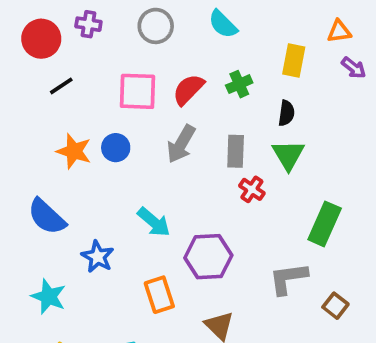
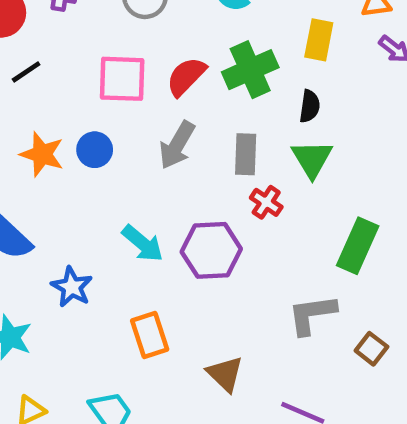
green cross: (239, 84) -> (250, 70), size x1.6
purple hexagon: (208, 257) -> (211, 250), moved

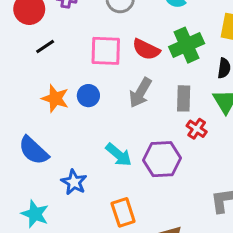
red semicircle: (186, 76) -> (146, 49), turned -108

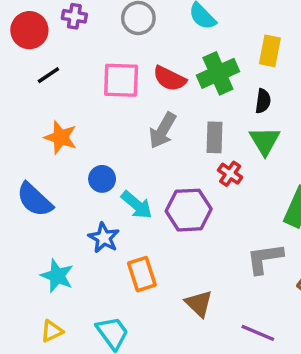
blue circle: (88, 96) -> (102, 179), moved
blue star: (74, 182) -> (104, 238), moved
cyan star: (35, 214) -> (57, 276), moved

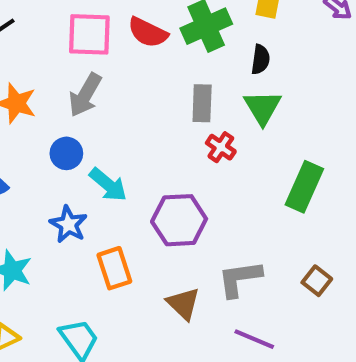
gray arrow: (163, 130) -> (85, 95), moved
purple hexagon: (189, 210) -> (179, 220), moved
gray L-shape: (265, 258) -> (240, 279), moved

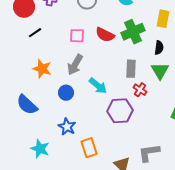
pink square: (89, 34) -> (77, 36), size x0.7
cyan arrow: (108, 185) -> (98, 86), moved
purple hexagon: (179, 220) -> (120, 111), moved

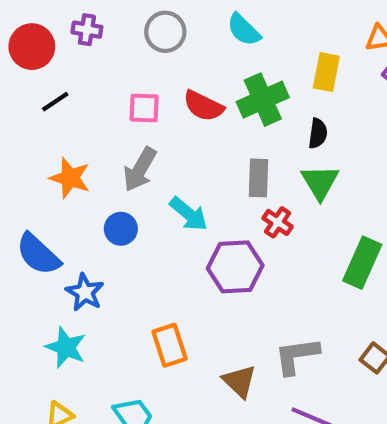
blue star: (67, 127) -> (85, 292), moved

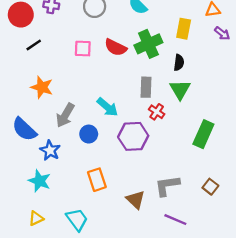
gray arrow: (140, 169) -> (65, 115), moved
blue circle: (121, 229) -> (89, 134), moved

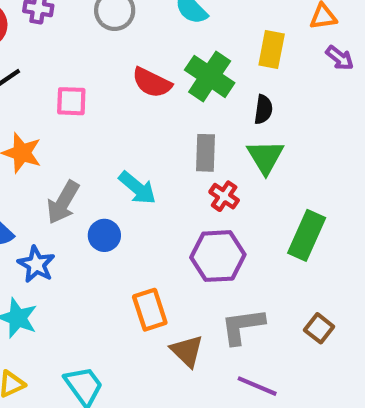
green cross: (148, 44) -> (210, 76), turned -32
pink square: (83, 49) -> (71, 101), moved
purple hexagon: (133, 136) -> (218, 256), moved
orange rectangle: (97, 180) -> (150, 310), moved

